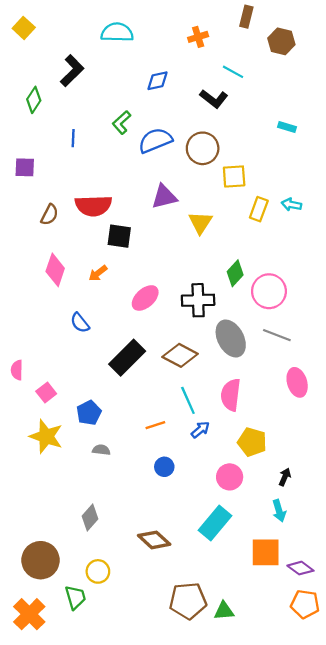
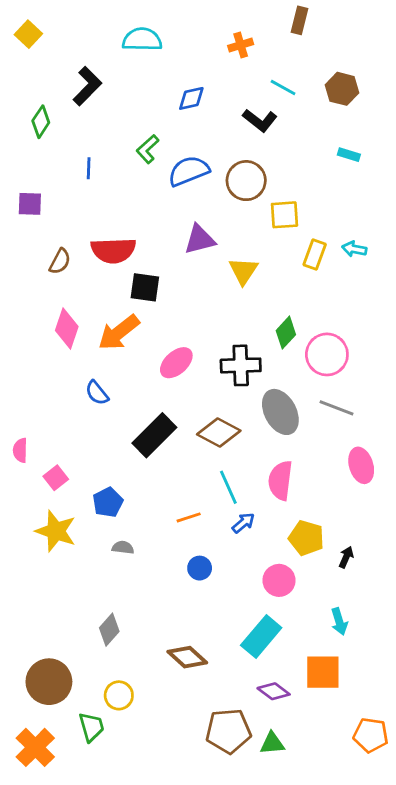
brown hexagon: (281, 41) -> (342, 89), moved
orange arrow: (98, 273) -> (119, 333), size x1.8
black arrow: (285, 477) -> (346, 557), moved
purple diamond: (300, 568) -> (274, 691), moved

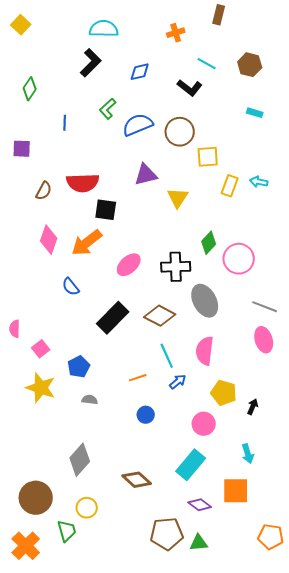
black L-shape: (87, 86) -> (91, 63), moved
gray line: (337, 408) -> (265, 307), moved
gray diamond: (109, 630) -> (80, 460), size x1.4

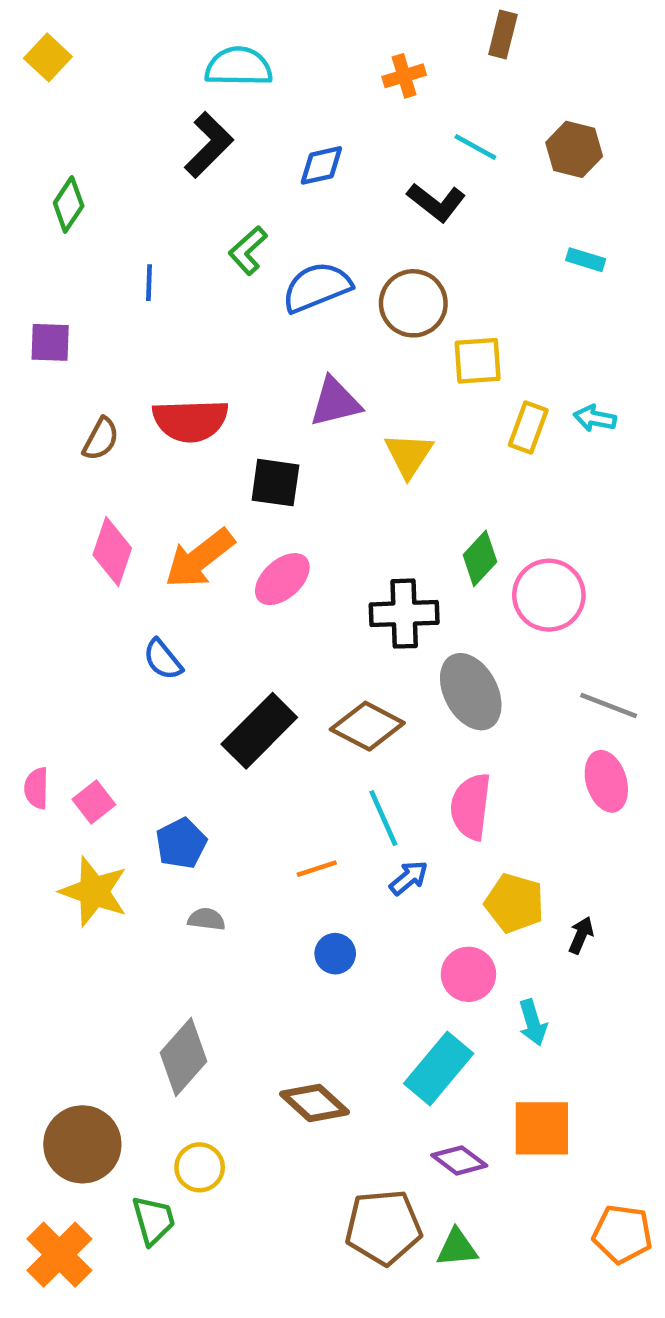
black square: (106, 210) -> (275, 483), moved
pink ellipse: (129, 265) -> (282, 579), moved
pink semicircle: (15, 329) -> (36, 788), moved
cyan arrow: (248, 454) -> (533, 1023), moved

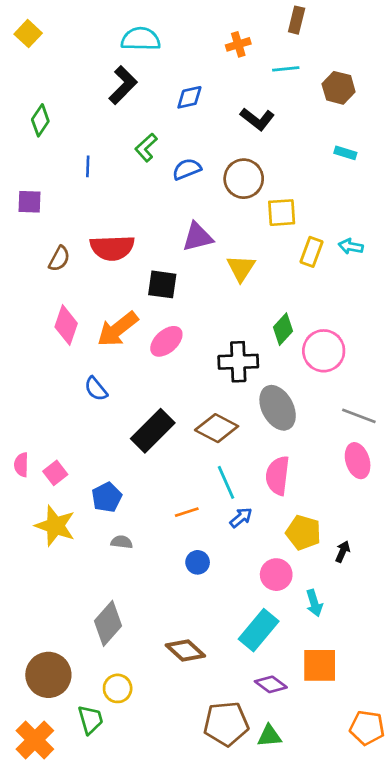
cyan line: (475, 147) -> (286, 69), moved, turned -35
blue semicircle: (317, 287) -> (187, 169), size x0.7

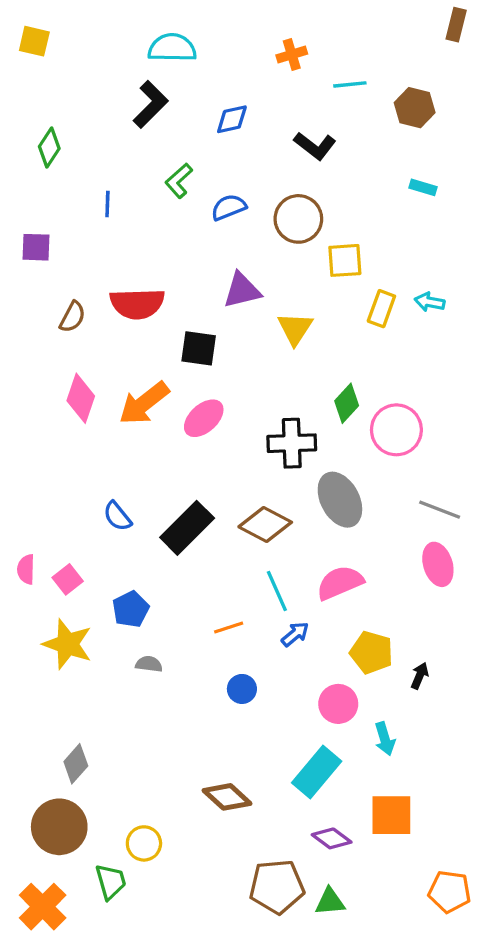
brown rectangle: (297, 20) -> (456, 25), moved
yellow square: (28, 34) -> (34, 41), turned -30
blue semicircle: (96, 389) -> (117, 516), moved
pink semicircle: (278, 476) -> (340, 583), turned 60
gray diamond: (108, 623) -> (76, 764), moved, size x0.7

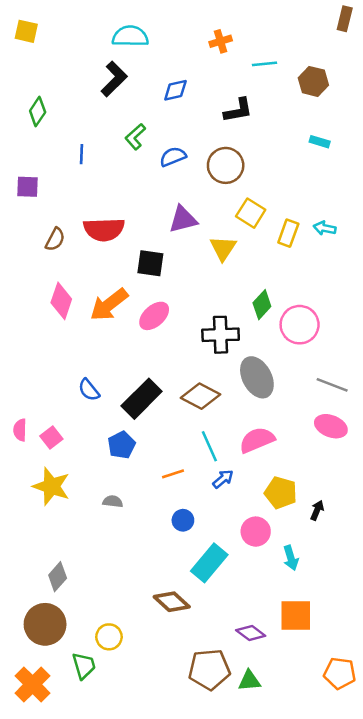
black L-shape: (315, 146) -> (238, 110), turned -48
yellow square: (345, 260) -> (251, 213), moved, turned 36
pink ellipse: (438, 564) -> (331, 426), turned -52
blue pentagon: (131, 609) -> (122, 445), moved
cyan rectangle: (317, 772) -> (209, 563), moved

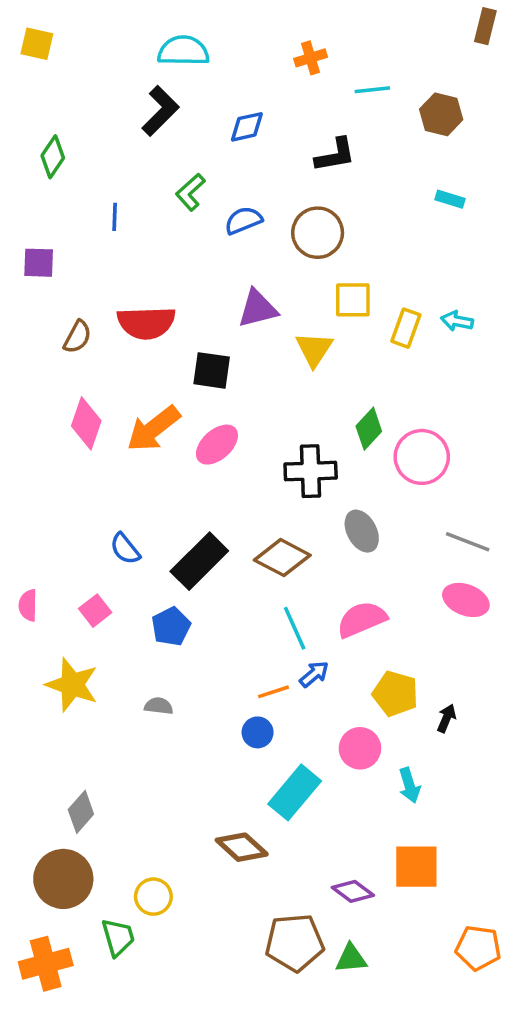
yellow square: (251, 213) -> (353, 300), turned -32
gray ellipse: (257, 377) -> (362, 531), size x0.7
pink square: (51, 438) -> (95, 611), moved
orange line: (173, 474) -> (273, 692), moved
orange cross: (33, 684) -> (46, 964), turned 30

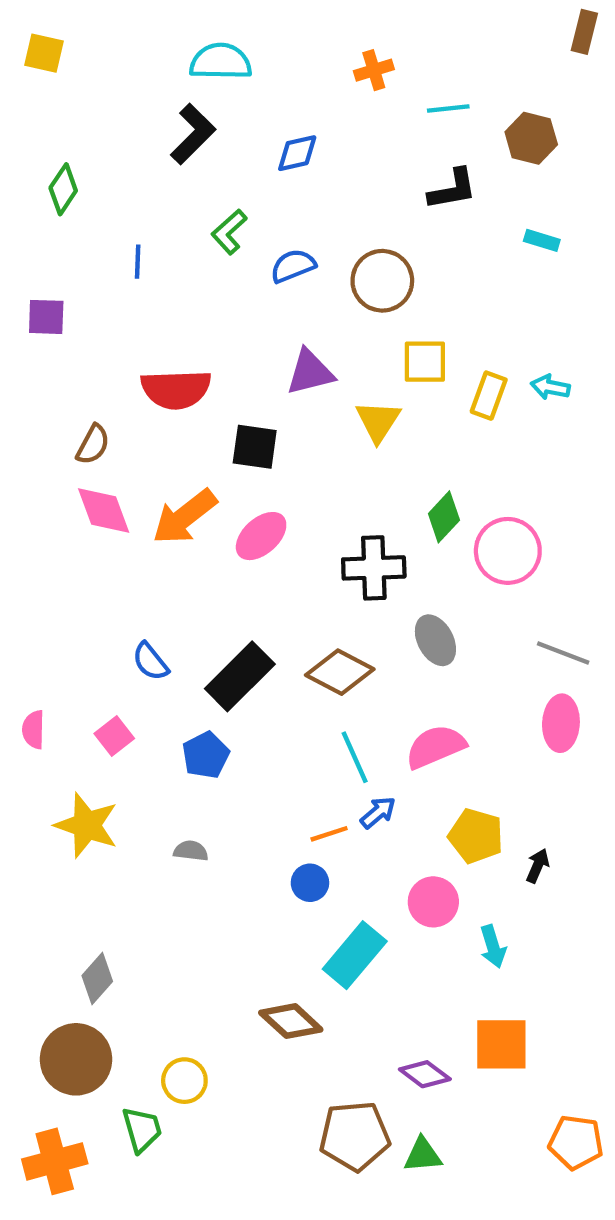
black L-shape: (335, 155) -> (452, 189), moved
brown semicircle: (77, 337) -> (93, 445), moved
pink diamond: (86, 423) -> (104, 510), turned -39
pink ellipse: (466, 600) -> (561, 723), turned 72

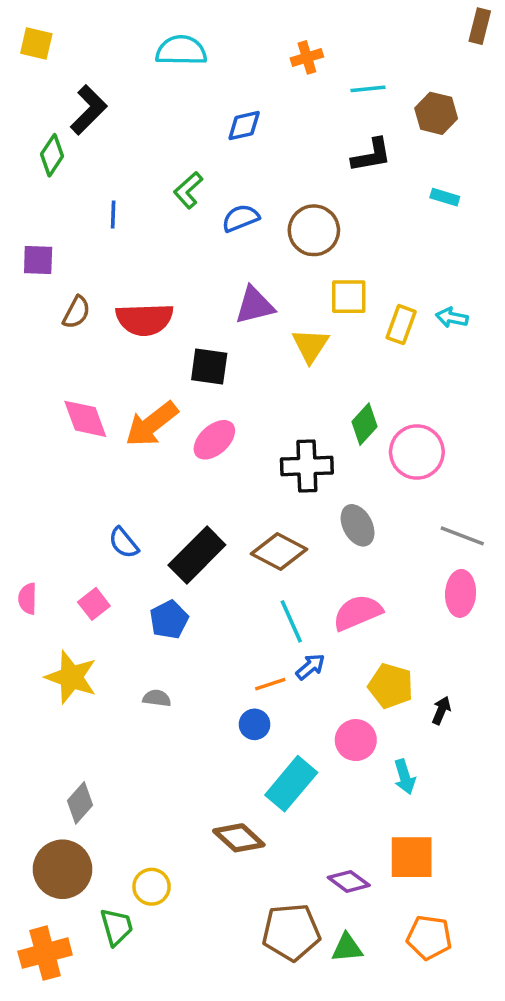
black L-shape: (193, 134) -> (89, 110), moved
brown semicircle: (93, 445) -> (76, 312), moved
orange pentagon: (576, 1142) -> (429, 937), moved

